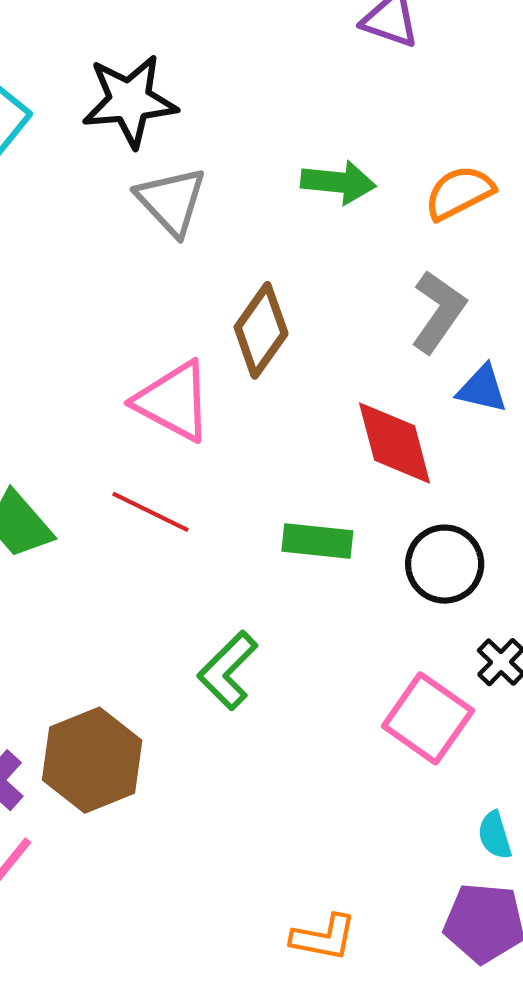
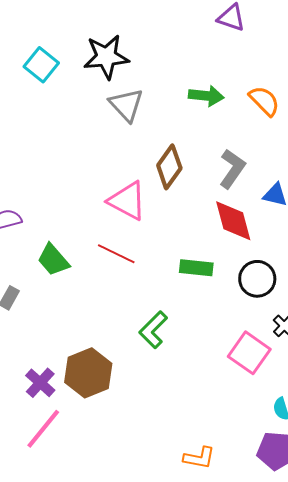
orange semicircle: (459, 193) -> (264, 101), turned 72
gray L-shape: (438, 312) -> (232, 169), moved

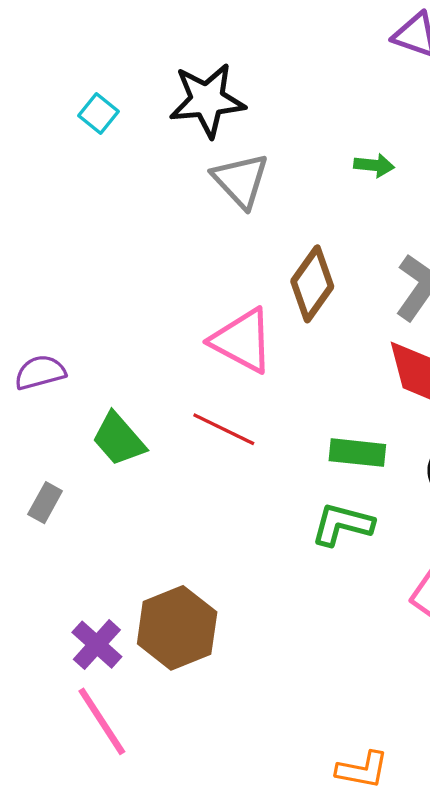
cyan square: (41, 65) -> (99, 114), size x0.7
green arrow: (206, 96) -> (374, 165), size x0.7
green L-shape: (153, 330) -> (342, 524), moved, turned 60
pink line: (43, 429) -> (102, 721), turned -72

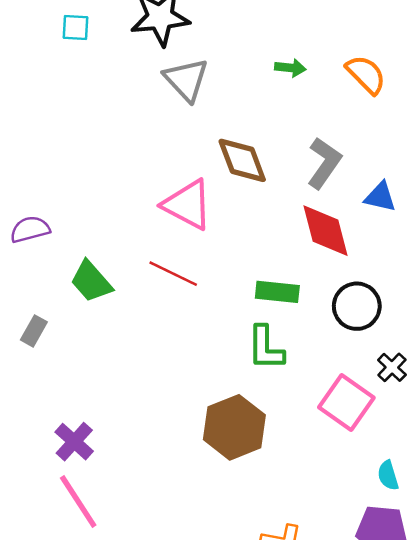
cyan square: (99, 114) -> (76, 28), turned -36
brown diamond: (312, 284) -> (242, 160), turned -56
green L-shape: (342, 524) -> (266, 348), turned -105
brown hexagon: (177, 628) -> (234, 427), moved

